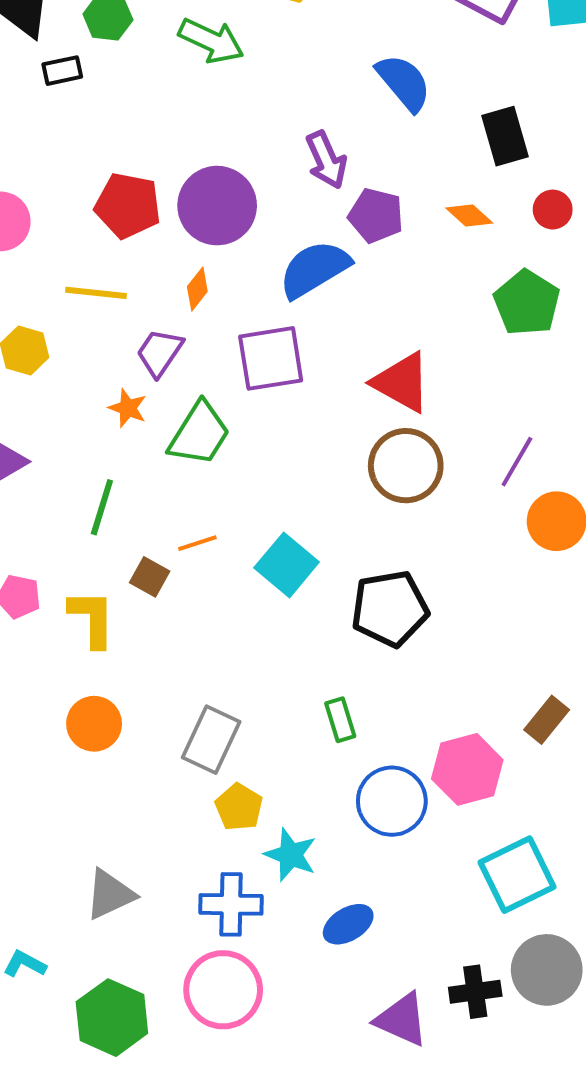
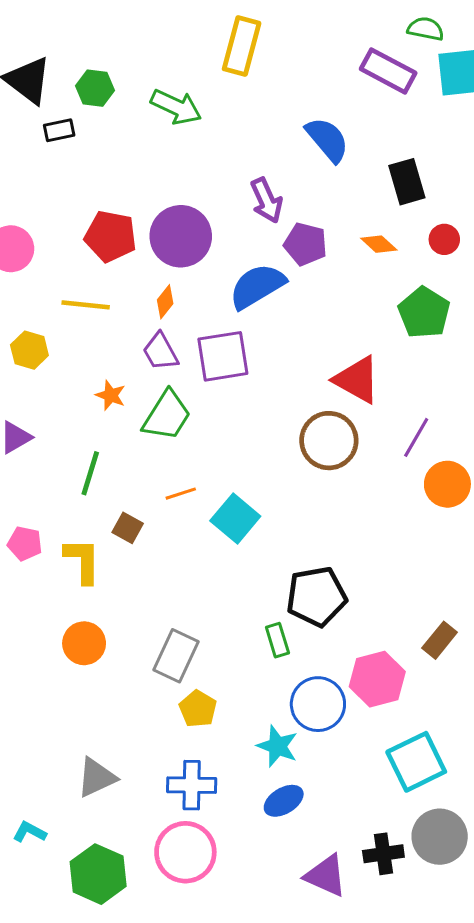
purple trapezoid: (160, 352) -> (160, 352), moved, turned -63
red triangle: (402, 382) -> (357, 380), moved
orange line: (197, 543) -> (181, 494), moved
black pentagon: (390, 609) -> (316, 596), moved
cyan star: (291, 855) -> (277, 746), moved

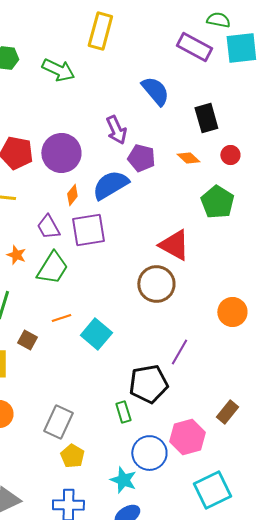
orange diamond: (165, 302) -> (72, 195), moved
purple line: (416, 437) -> (179, 352), moved

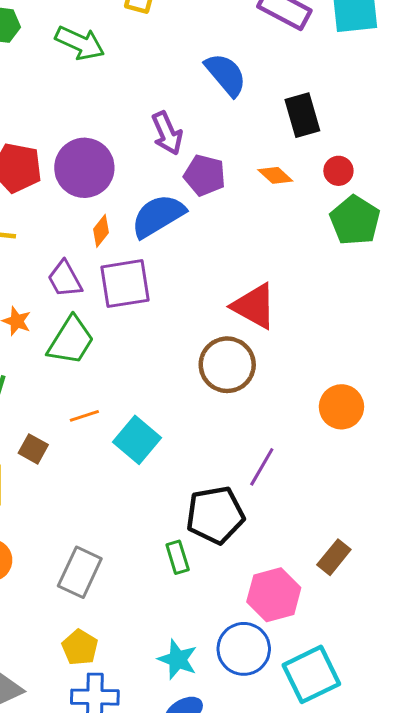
green pentagon: (217, 202) -> (355, 220), moved
blue circle: (149, 453) -> (244, 649), moved
yellow pentagon: (72, 456) -> (80, 647), moved

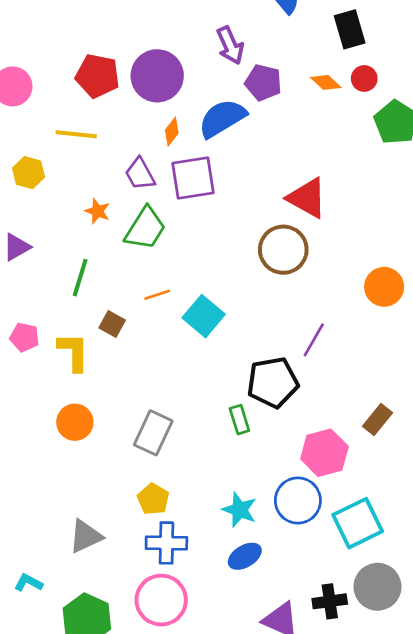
red circle: (338, 171) -> (364, 78), moved

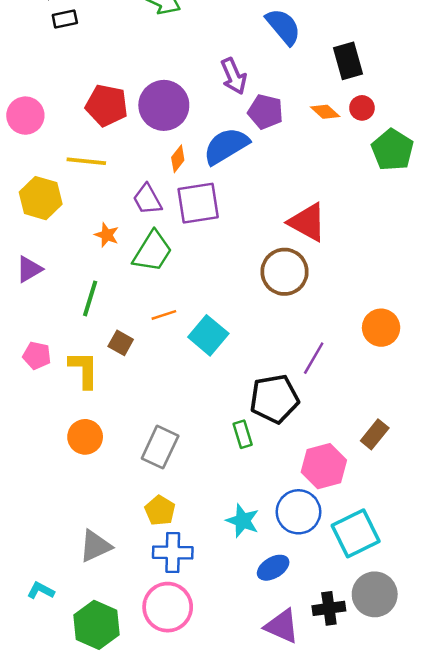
yellow hexagon: (28, 173) -> (41, 198), size x1.4
orange circle: (384, 287) -> (381, 328), moved
blue ellipse: (245, 556) -> (273, 568), moved

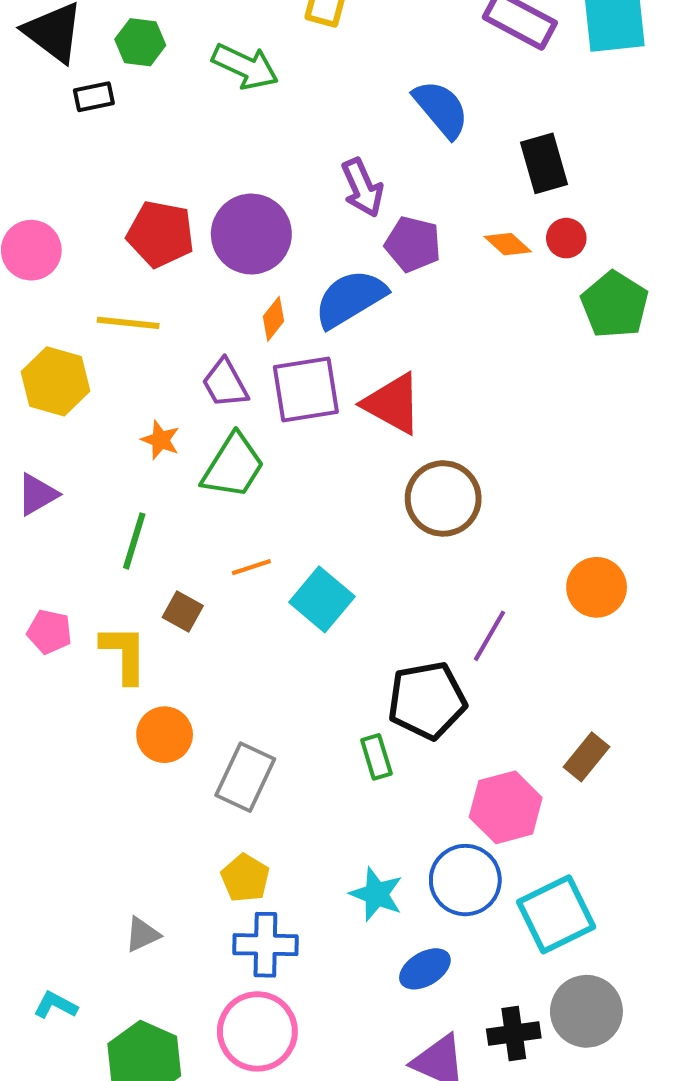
red triangle: (307, 222) -> (393, 404), moved
orange circle: (85, 437) -> (165, 735), moved
gray triangle: (95, 546) -> (142, 935), size x0.7

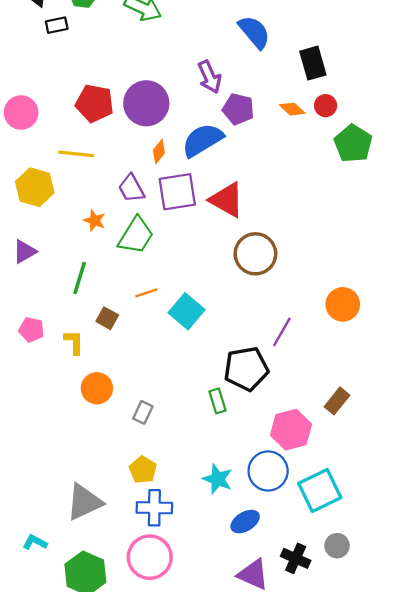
yellow L-shape: (124, 654) -> (74, 342), size x0.7
gray rectangle: (245, 777) -> (143, 412), size x0.6
gray triangle: (142, 935) -> (84, 502), size x1.8
gray circle: (586, 1011) -> (337, 546), size x0.6
black cross: (514, 1033) -> (296, 558), turned 32

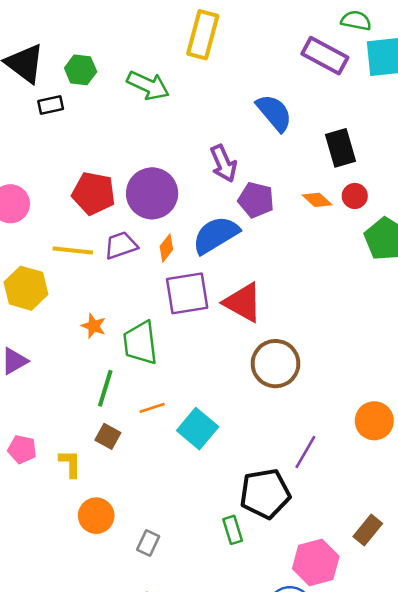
purple trapezoid: (131, 188) -> (121, 245), moved, turned 100
green trapezoid: (136, 235) -> (140, 343), turned 141
green line: (80, 278) -> (105, 388), moved

